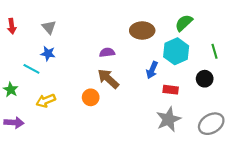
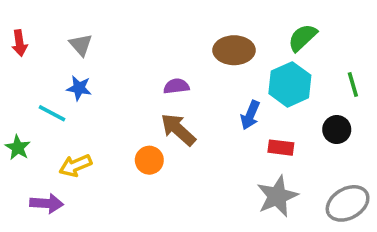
purple arrow: (14, 123) -> (47, 203), moved

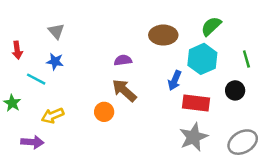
red arrow: (20, 43) -> (17, 50), moved
red rectangle: (281, 148) -> (196, 103), size x1.5

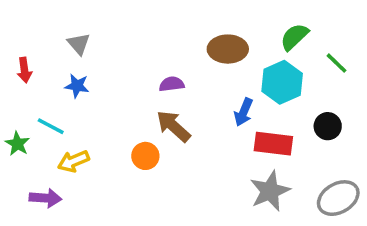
green line: (246, 59) -> (336, 63), moved, turned -30
cyan line: (36, 79) -> (51, 126), moved

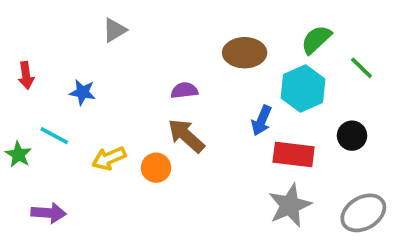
gray triangle: (79, 44) -> (115, 30), moved, turned 40
yellow arrow: (73, 161) -> (109, 158), moved

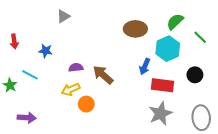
purple semicircle: (184, 90) -> (76, 68), moved
yellow arrow: (109, 158) -> (71, 89), moved
orange circle: (156, 168) -> (86, 104), moved
gray ellipse: (363, 213) -> (201, 118), turned -65

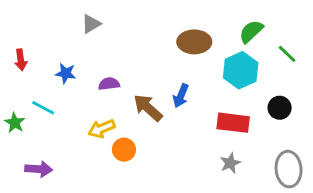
blue arrow: (145, 66) -> (181, 96), moved
purple semicircle: (76, 68) -> (109, 84), moved
gray star: (160, 113) -> (230, 163), size x0.6

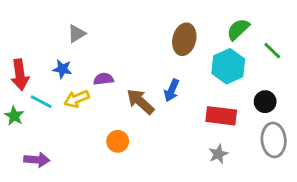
gray triangle: (91, 24) -> (77, 34), moved
brown ellipse: (194, 42) -> (184, 39), turned -76
red arrow: (21, 60) -> (20, 75), moved, size x1.5
yellow arrow: (102, 129) -> (77, 99), moved
gray ellipse: (289, 169) -> (274, 140), moved

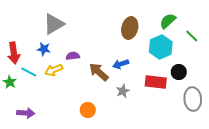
gray triangle: (77, 34) -> (54, 24), size x1.6
blue arrow: (172, 90) -> (121, 64), turned 49
black circle: (265, 102) -> (179, 72), moved
orange circle: (118, 141) -> (88, 110), moved
gray star: (218, 154) -> (123, 91), moved

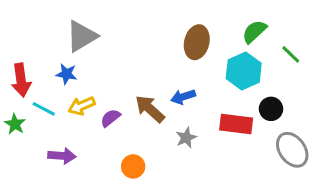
purple semicircle: (73, 56) -> (110, 118), moved, turned -32
gray ellipse: (193, 99) -> (292, 150), turned -30
purple arrow: (26, 113) -> (62, 156), moved

